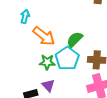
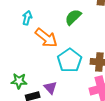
green semicircle: (75, 39) -> (73, 17), moved
green star: (47, 62) -> (19, 81), moved

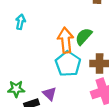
green semicircle: (73, 17) -> (84, 36), moved
orange arrow: (46, 38) -> (66, 40), moved, turned -130

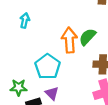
cyan pentagon: (68, 64) -> (48, 67), moved

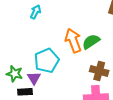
orange arrow: (69, 40) -> (73, 41), turned -30
purple triangle: (52, 93) -> (34, 78), moved

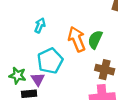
cyan arrow: (35, 12) -> (40, 25), moved
green semicircle: (91, 42) -> (95, 40), turned -30

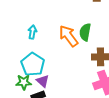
cyan pentagon: (50, 61) -> (33, 64), moved

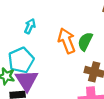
purple triangle: (43, 81) -> (27, 80), size x1.6

